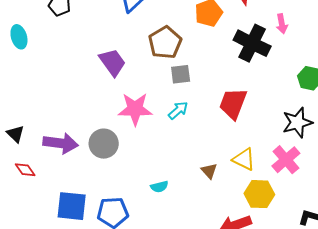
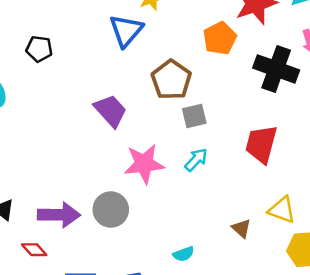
red diamond: (25, 170) -> (34, 250), moved

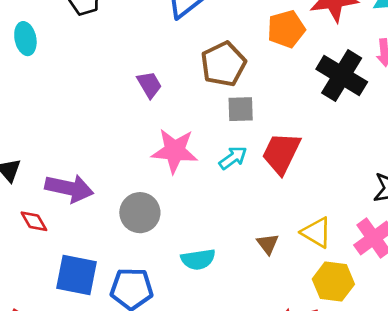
purple trapezoid: (111, 111) -> (149, 85), size x0.7
red trapezoid: (261, 144) -> (281, 153), moved
gray circle: (111, 210) -> (140, 213), moved
cyan semicircle: (184, 254) -> (198, 259), size x1.4

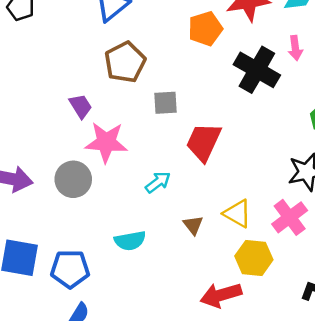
brown pentagon: (223, 64) -> (125, 62), moved
purple trapezoid: (149, 85) -> (81, 106), moved
cyan arrow: (233, 158) -> (158, 182), moved
gray circle: (140, 213) -> (73, 179), moved

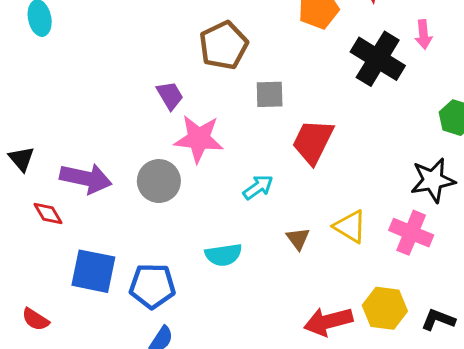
pink cross: (290, 217) -> (411, 233), turned -32
yellow hexagon: (254, 258) -> (385, 308), moved

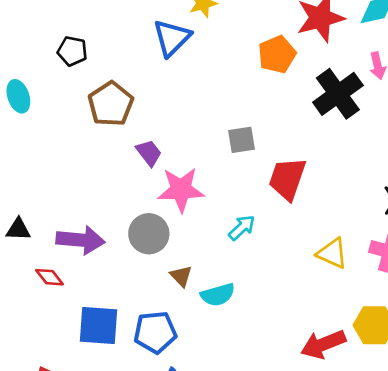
brown pentagon: (223, 45) -> (111, 104), moved
black cross: (378, 59) -> (338, 94), turned 30
black triangle: (21, 159) -> (18, 229), turned -40
brown triangle: (298, 239) -> (181, 276), moved

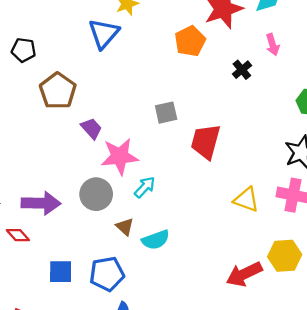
black cross: (338, 94) -> (242, 70), size x0.5
cyan arrow: (242, 228) -> (145, 187), moved
blue square: (99, 325) -> (61, 272), size x0.7

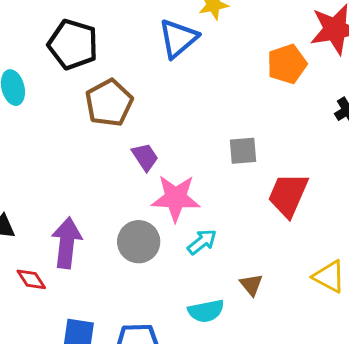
black pentagon: (24, 50) -> (73, 44), size x1.6
purple arrow: (41, 203) -> (67, 243), turned -93
brown triangle: (125, 227) -> (251, 285), moved

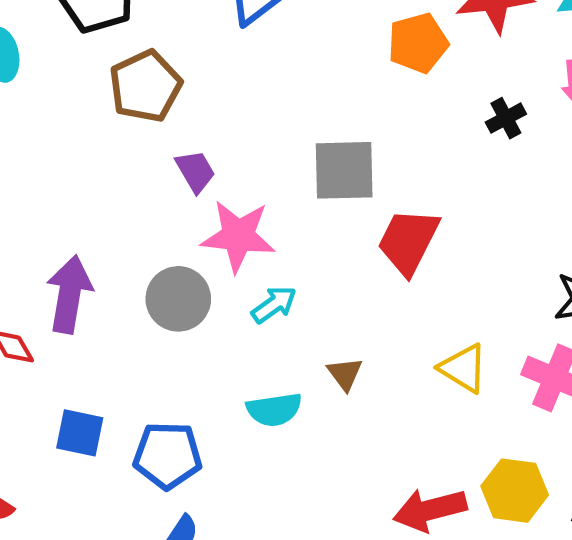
gray square: (243, 151) -> (344, 170), size x1.5

